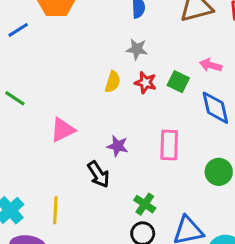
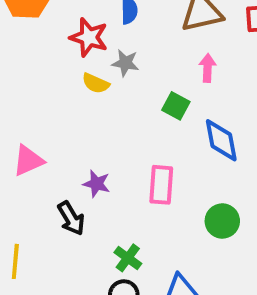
pink arrow: (211, 65) -> (207, 68), moved, turned 75
yellow semicircle: (113, 82) -> (96, 83), moved, turned 95
red star: (145, 83) -> (89, 37), moved, size x1.4

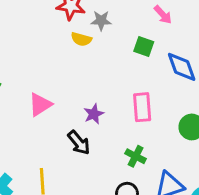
pink arrow: (207, 68) -> (163, 15), turned 144
purple star: (97, 184) -> (94, 114), turned -30
green cross: (128, 258) -> (136, 156), moved

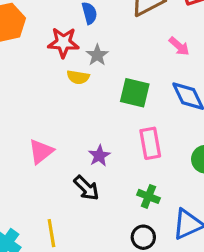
pink arrow: (163, 15) -> (179, 46), moved
gray star: (101, 21) -> (97, 55), turned -30
green square: (144, 47) -> (135, 93), moved, size x1.4

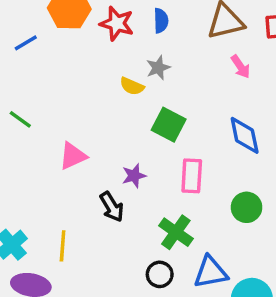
red star: (63, 43) -> (117, 23), moved
pink arrow: (179, 46) -> (241, 67), moved
green square: (135, 93) -> (169, 125), moved
green cross: (148, 196) -> (176, 232), size x1.4

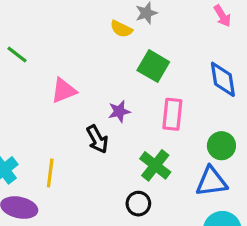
blue triangle: (211, 272) -> (211, 182), moved

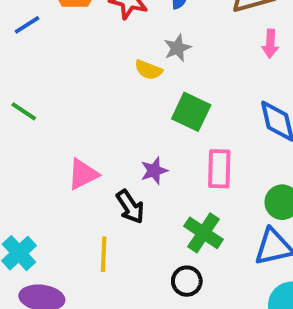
pink arrow: (222, 16) -> (270, 44), turned 40
pink triangle: (64, 90) -> (83, 174), moved
yellow line: (50, 173) -> (104, 254), moved

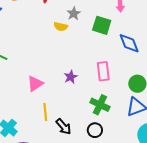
green square: (191, 112) -> (102, 25), moved
black arrow: (130, 207) -> (64, 127), moved
yellow line: (104, 254) -> (45, 112), moved

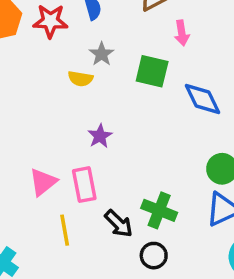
pink rectangle: (103, 71) -> (84, 185), moved
purple star: (71, 77) -> (100, 136), moved
black arrow: (64, 127) -> (119, 224), moved

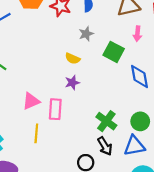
yellow semicircle: (80, 79) -> (73, 59), moved
green cross: (159, 210) -> (106, 121), moved
black arrow: (119, 224) -> (105, 146), moved

